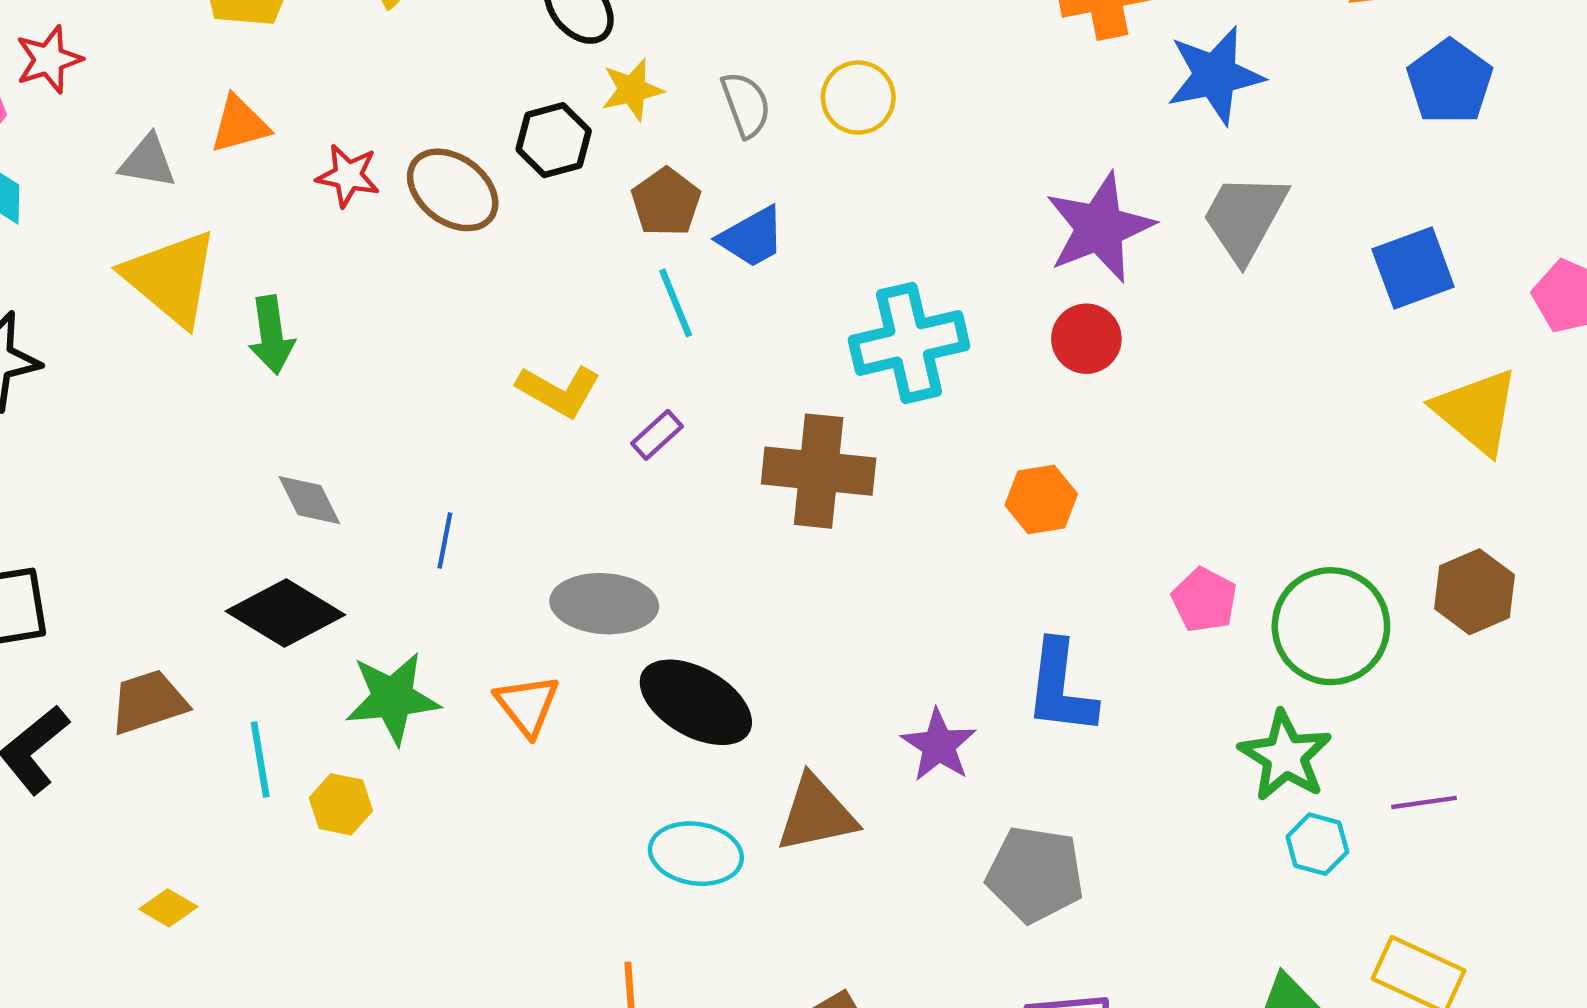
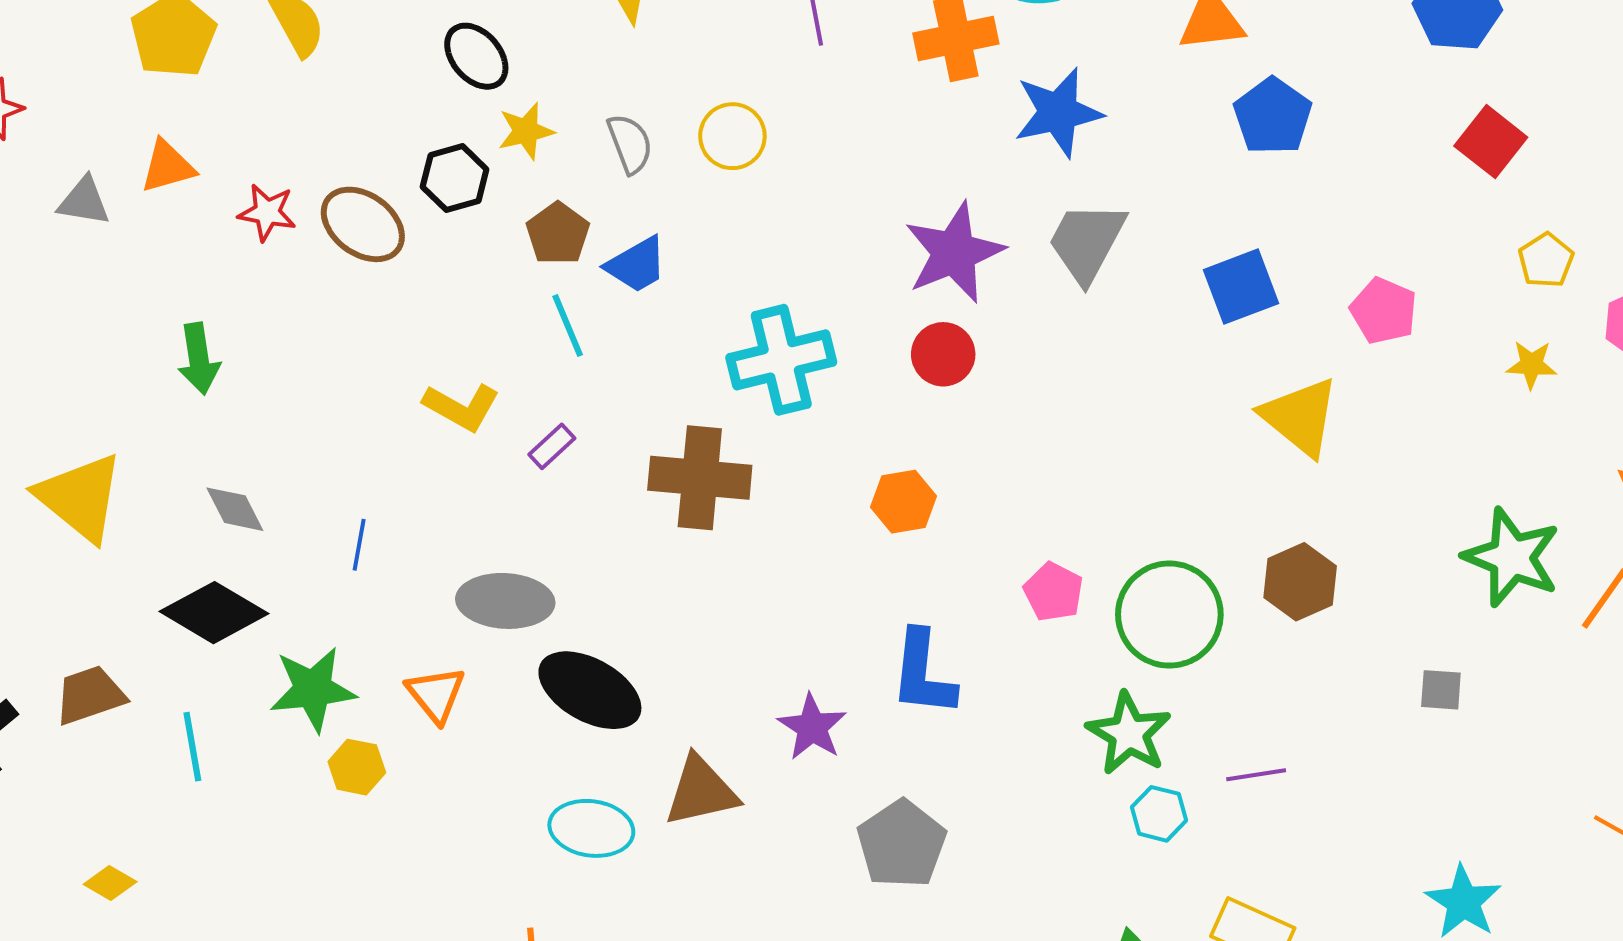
yellow triangle: (171, 278) -> (80, 497), moved
yellow hexagon: (341, 804) -> (357, 767), moved
gray pentagon: (1035, 874) -> (902, 844), turned 30

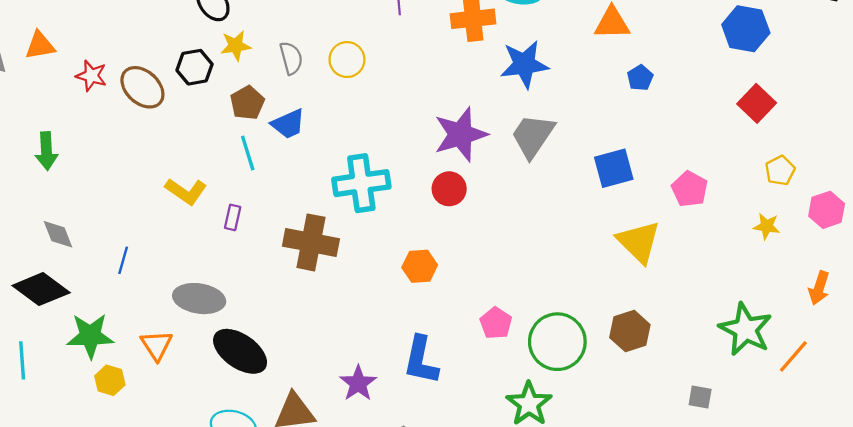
blue pentagon: (1273, 116) -> (640, 78), size x0.6
purple rectangle: (552, 446) -> (233, 217), turned -40

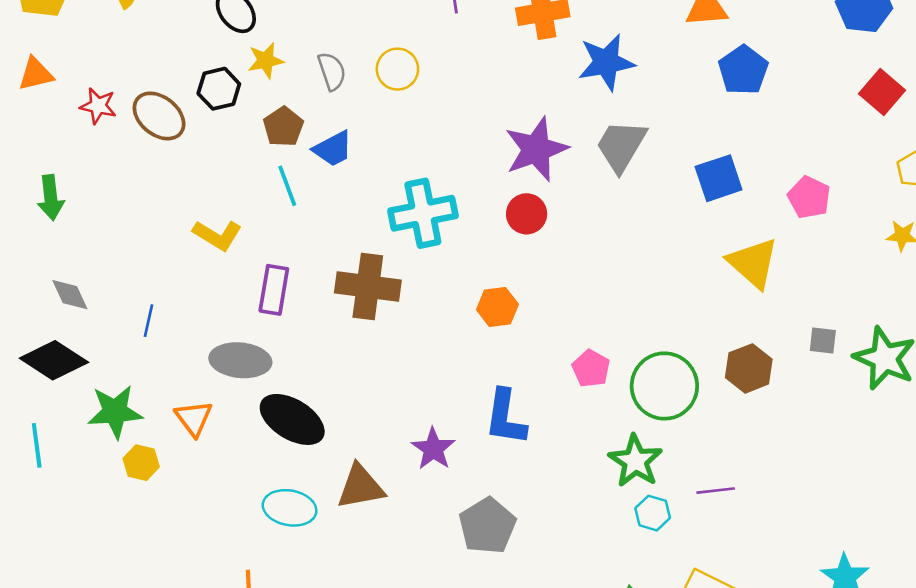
blue pentagon: (640, 78) -> (743, 70), size x1.6
purple rectangle: (233, 217) -> (274, 290), moved, size x1.6
gray square: (700, 397) -> (823, 341), moved

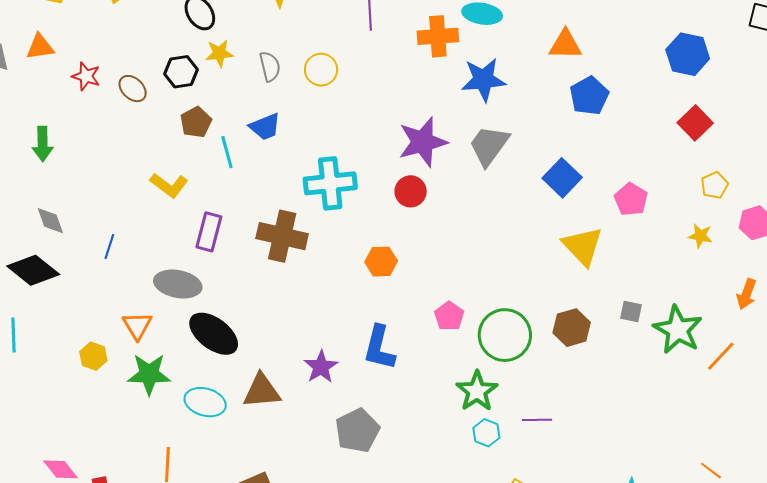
brown ellipse: (159, 116) -> (133, 89), size x0.7
brown pentagon: (283, 127) -> (196, 122), moved
blue square: (719, 178) -> (562, 178), turned -33
green star: (115, 412) -> (149, 374), moved

